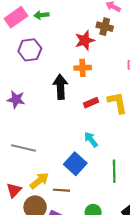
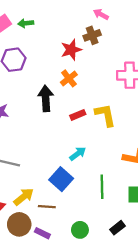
brown cross: (105, 27) -> (92, 35), turned -35
orange cross: (83, 68) -> (69, 78), turned -35
cyan arrow: (91, 140) -> (78, 154), turned 91

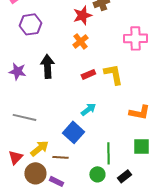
black arrow: (46, 98) -> (47, 66), moved
green line: (102, 187) -> (108, 153), moved
green circle: (80, 230) -> (97, 174), moved

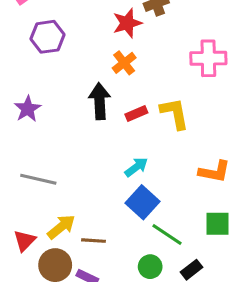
black arrow: (47, 66) -> (100, 101), moved
purple star: (17, 71) -> (28, 109), turned 30
blue square: (73, 132) -> (142, 202), moved
green line: (108, 153) -> (167, 234), turned -55

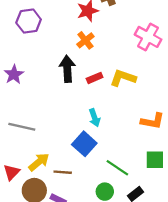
pink cross: (208, 58) -> (148, 37), turned 30
yellow L-shape: (175, 113) -> (123, 78), turned -60
cyan arrow: (136, 167) -> (95, 118), turned 108
blue square: (142, 202) -> (84, 144), moved

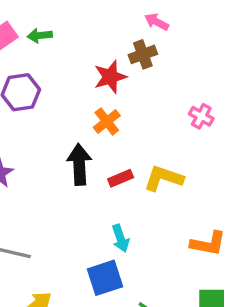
pink cross: (148, 37) -> (201, 116), size x0.6
blue square: (84, 144) -> (105, 278), turned 30

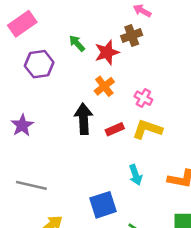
green arrow: (40, 36) -> (77, 43), moved, turned 54
pink cross: (201, 116) -> (143, 98), moved
cyan arrow: (121, 238) -> (136, 175), moved

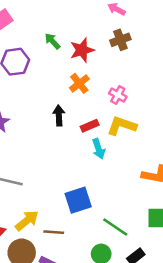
brown cross: (132, 35) -> (120, 40), moved
black arrow: (83, 119) -> (59, 115), size x0.7
cyan arrow: (136, 175) -> (99, 149), moved

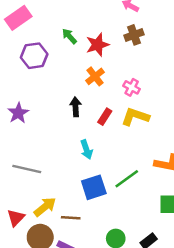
red rectangle: (90, 126) -> (105, 117), turned -35
cyan arrow: (99, 149) -> (86, 150), moved
green line: (115, 227) -> (127, 179), moved, turned -70

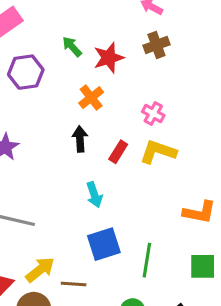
orange cross: (95, 76) -> (91, 98), moved
green line: (127, 179) -> (147, 260), moved, turned -45

